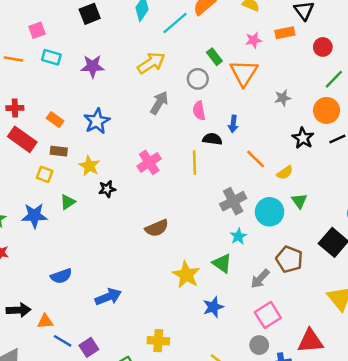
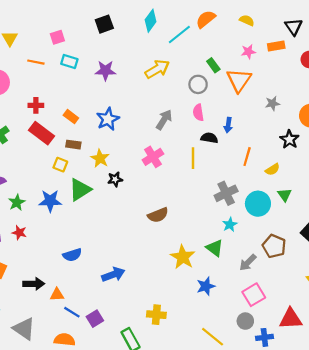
gray arrow: (159, 103) -> (164, 120), moved
orange line: (256, 159) -> (247, 157), turned 60
green triangle: (68, 202) -> (80, 190), size x1.6

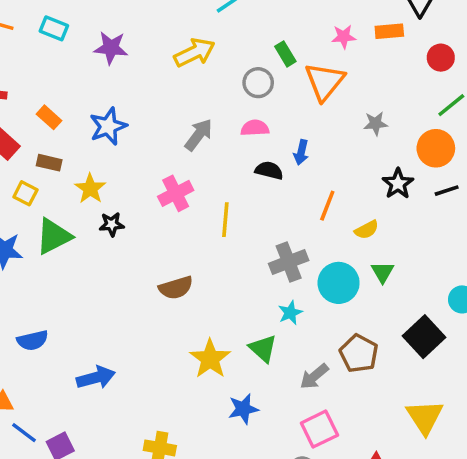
pink semicircle: (198, 112) -> (255, 128), turned 91
yellow line: (193, 158) -> (225, 220), moved

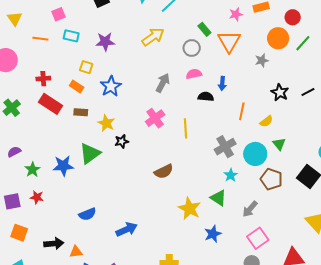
orange circle: (436, 148) -> (278, 38), moved
yellow square: (25, 193) -> (86, 67), moved
brown pentagon: (359, 354) -> (271, 179), moved

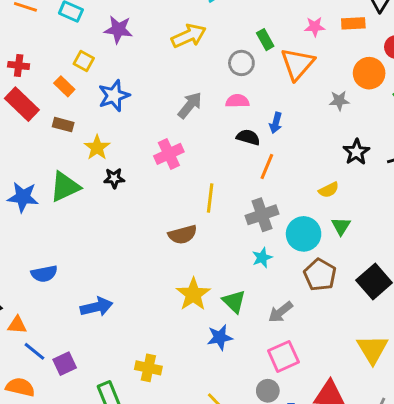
orange line: (242, 111) -> (267, 166), moved
yellow line: (186, 128) -> (210, 198), moved
brown semicircle: (164, 171) -> (183, 234), moved
green triangle: (218, 198) -> (234, 301), moved

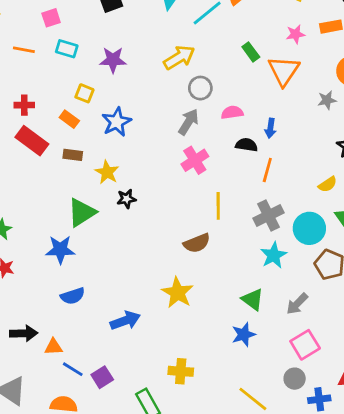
gray circle: (241, 63) -> (200, 88), moved
pink cross: (169, 154) -> (195, 160), moved
blue star: (23, 197) -> (60, 250), moved
cyan star: (262, 258) -> (274, 255), size x1.4
yellow star: (193, 294) -> (178, 293), moved

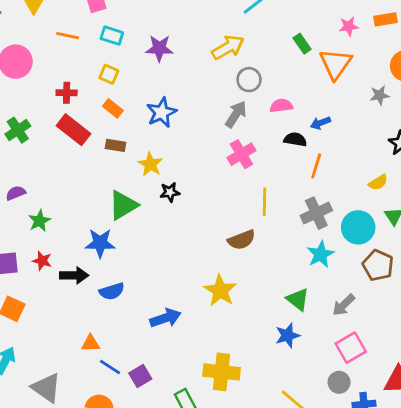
yellow square: (84, 93) -> (109, 74), moved
blue arrow: (270, 128) -> (320, 123), turned 60
black arrow: (24, 333) -> (74, 275), moved
yellow cross: (181, 371) -> (222, 372), size x1.4

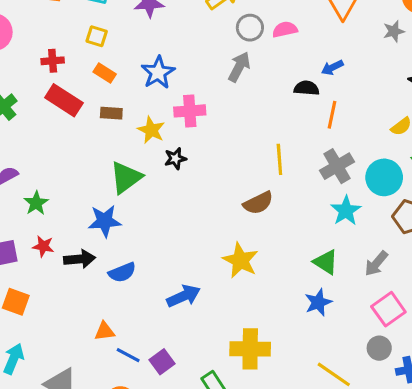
pink semicircle: (281, 106) -> (285, 29), moved
pink cross: (241, 154) -> (190, 111), moved, turned 32

